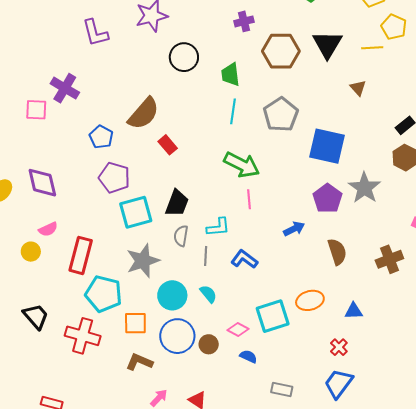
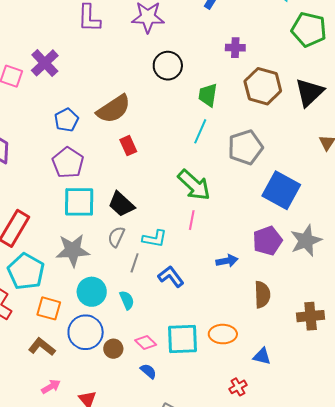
black trapezoid: (177, 203) -> (121, 204), turned 96

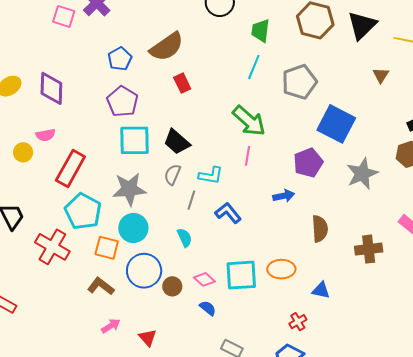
purple pentagon: (267, 241) -> (308, 163), moved
cyan circle: (92, 292) -> (133, 228), moved

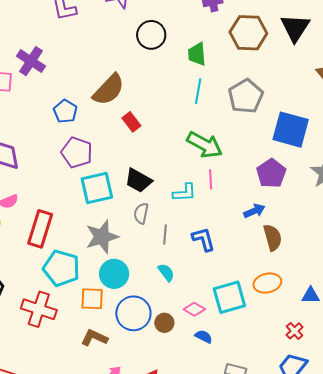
cyan L-shape: (211, 175) -> (185, 193), moved
blue L-shape: (228, 213) -> (204, 239), turned 36
brown semicircle: (320, 229) -> (273, 237), moved

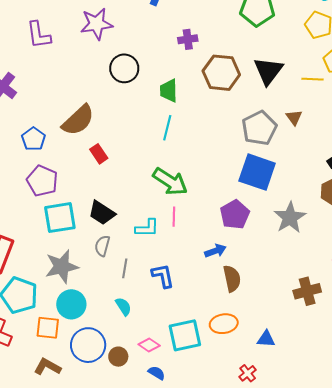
gray pentagon: (246, 96) -> (259, 128), moved

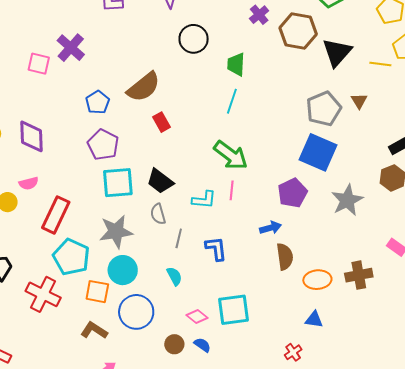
purple cross: (188, 39) -> (259, 15), turned -36
brown hexagon: (221, 73) -> (298, 31), moved
gray semicircle: (102, 246) -> (158, 214), turned -35
orange ellipse: (224, 324) -> (317, 280), moved
brown circle: (118, 357) -> (174, 344), moved

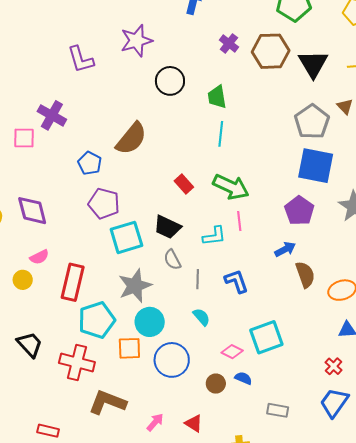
red rectangle: (162, 122) -> (184, 184), moved
cyan pentagon: (71, 257) -> (97, 320), turned -30
brown L-shape: (94, 330) -> (107, 402), moved, size x1.4

